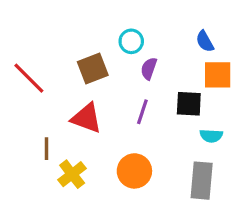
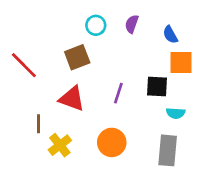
cyan circle: (131, 41) -> (96, 25), moved
purple semicircle: (149, 69) -> (132, 24), moved

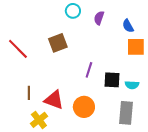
cyan circle: (96, 25) -> (73, 11), moved
black square: (157, 87) -> (112, 80), moved
red triangle: (72, 99) -> (54, 100), moved
yellow cross: (60, 145) -> (39, 120), moved

